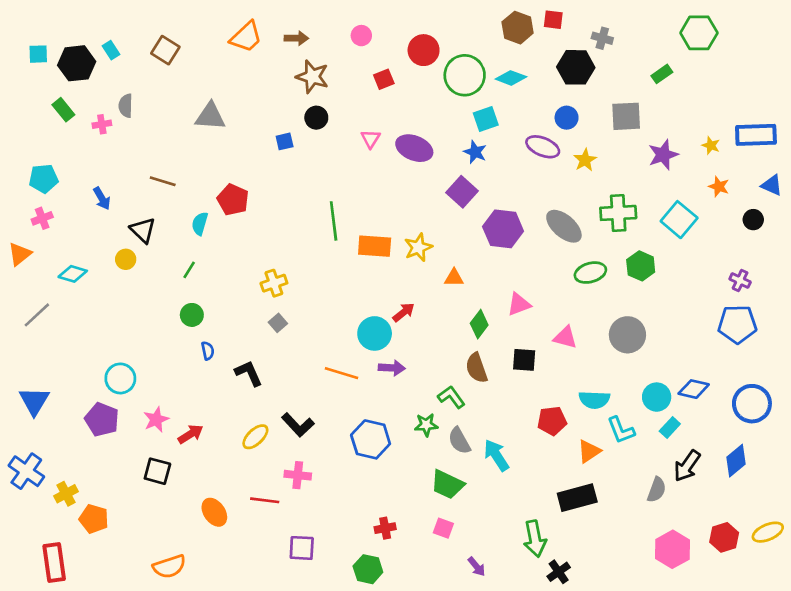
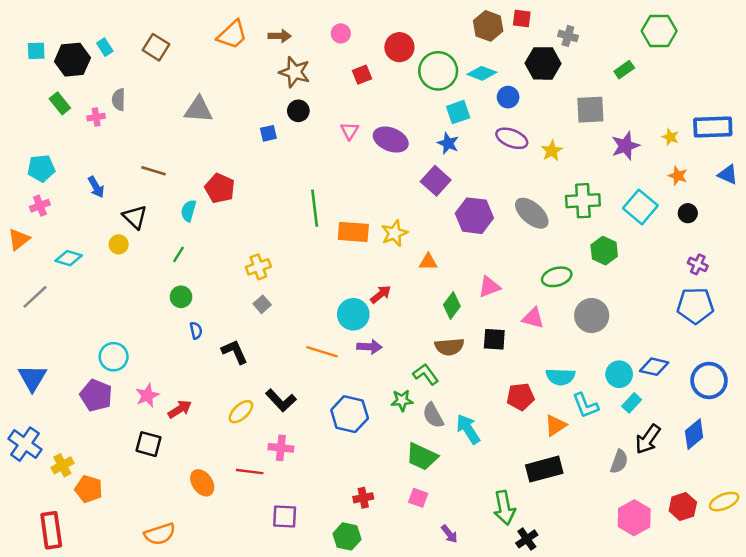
blue circle: (567, 118) -> (508, 97), moved
black circle: (753, 220) -> (688, 213), moved
green ellipse: (590, 273) -> (557, 277), moved
brown semicircle: (477, 368) -> (449, 347), turned -76

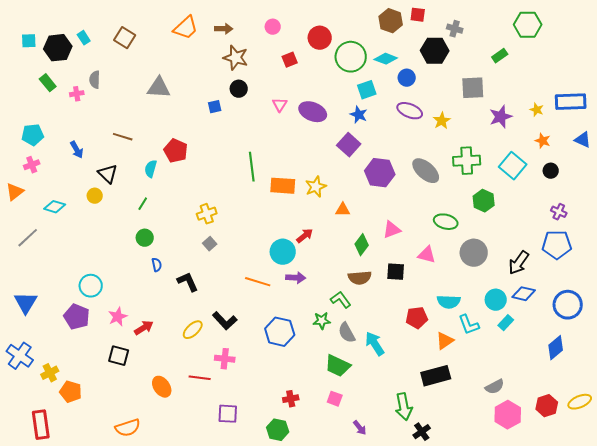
green ellipse: (557, 277) -> (446, 222), turned 30
black arrow: (648, 439) -> (519, 263), moved
gray semicircle: (619, 462) -> (495, 387), moved, turned 42

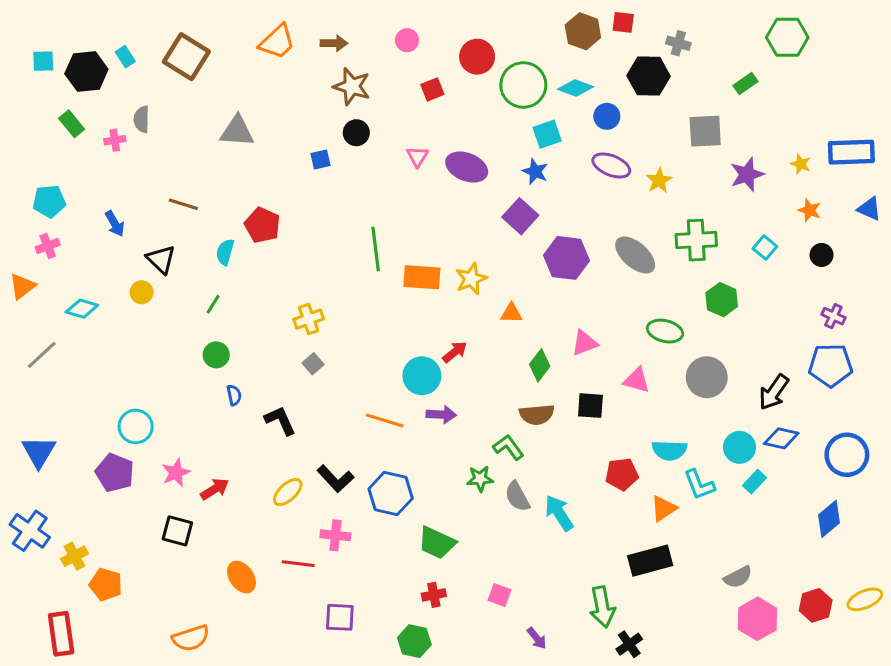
brown square: (125, 38) -> (186, 57), size x1.4
cyan square: (513, 166) -> (765, 248), size x0.6
blue hexagon: (280, 332) -> (391, 494), moved
green trapezoid: (338, 366) -> (437, 543), moved

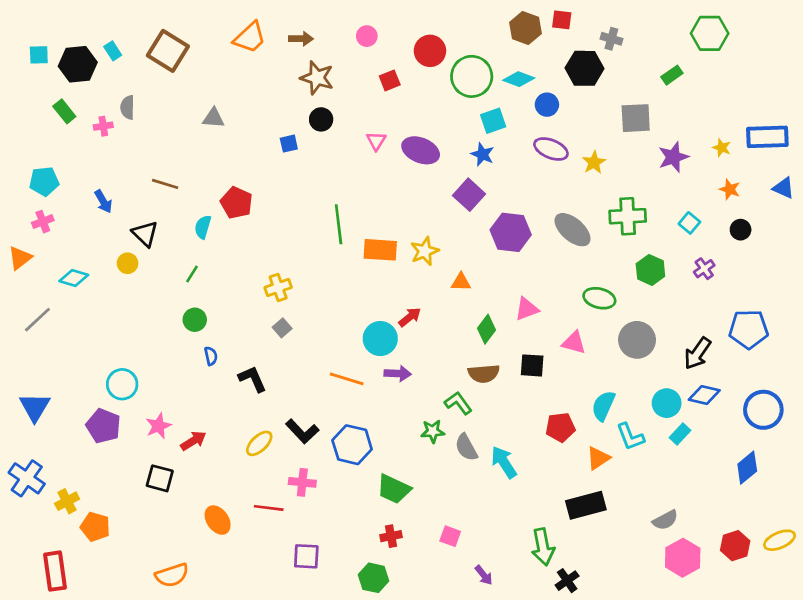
gray triangle: (237, 131) -> (214, 118), size x0.7
purple cross: (833, 316) -> (704, 269), moved, turned 30
cyan semicircle: (669, 450) -> (603, 406), turned 112

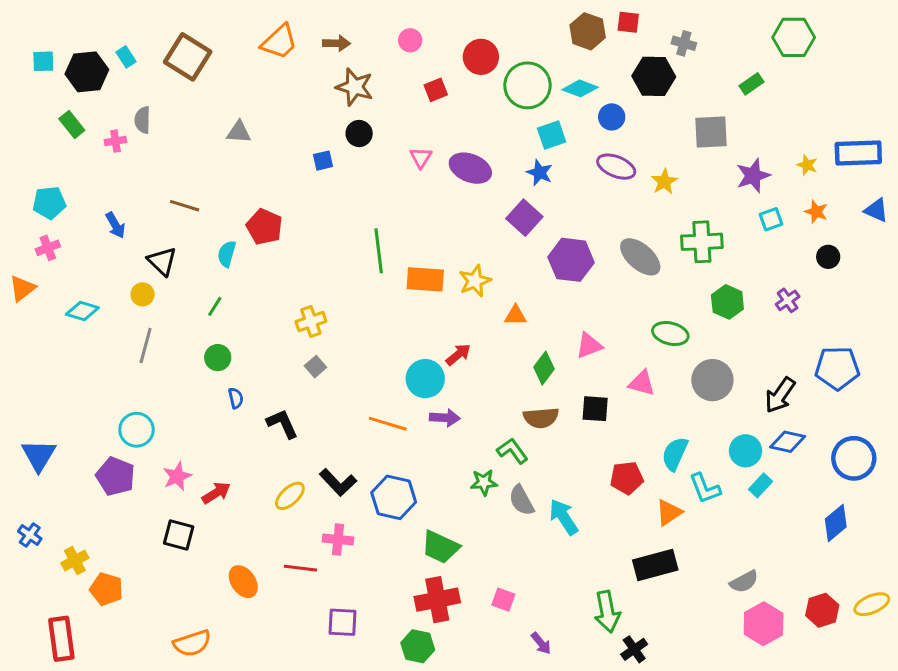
cyan square: (689, 223) -> (771, 219), moved, turned 30
gray line: (37, 320) -> (146, 346), moved, turned -32
blue cross: (27, 478) -> (30, 535), size x0.6
red cross: (391, 536) -> (437, 600), size x1.8

